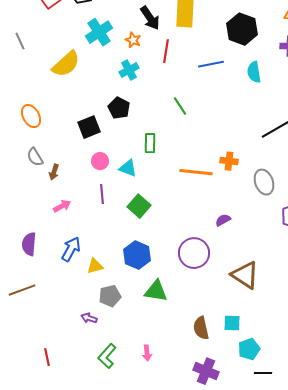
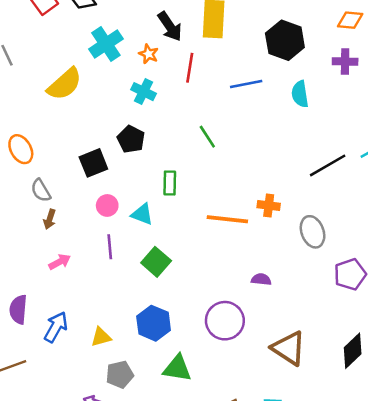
cyan cross: (129, 70) -> (143, 92), turned -36
gray semicircle: (35, 157) -> (41, 190), moved
purple semicircle: (223, 220) -> (261, 279), turned 35
blue arrow: (71, 249) -> (56, 327), moved

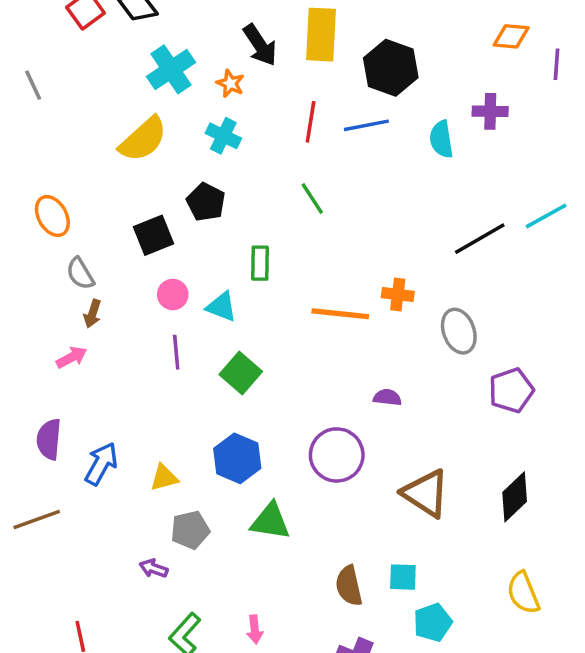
black hexagon: (285, 40) -> (391, 68), moved
purple cross: (345, 62) -> (490, 111), moved
red line: (190, 68) -> (311, 122), moved
yellow semicircle: (65, 84) -> (143, 139), moved
pink arrow: (60, 262) -> (72, 357), moved

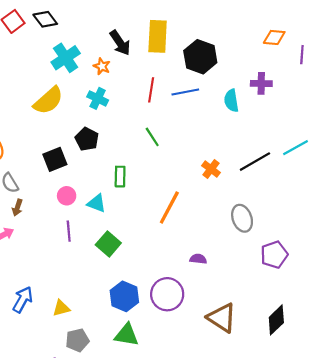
orange cross: (398, 294) -> (211, 169), moved, turned 30
orange line: (340, 314) -> (169, 208), turned -68
blue hexagon: (237, 458) -> (124, 296), moved

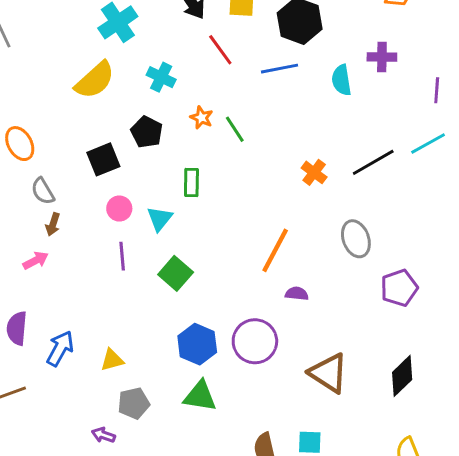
purple line: (302, 55) -> (437, 90), moved
orange star: (102, 66) -> (202, 118), moved
red line: (151, 90) -> (220, 50), moved, turned -45
cyan triangle: (97, 203) -> (160, 219), turned 48
orange line: (169, 208) -> (275, 250), moved

